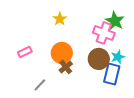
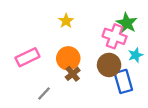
pink rectangle: (25, 52) -> (27, 57), size x1.5
cyan star: (118, 57) -> (135, 55), moved
blue rectangle: (112, 74) -> (123, 81), turned -30

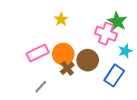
pink rectangle: (27, 57) -> (38, 53), moved
brown circle: (109, 65) -> (88, 60), moved
blue rectangle: (123, 81) -> (114, 75), turned 50

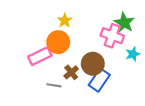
orange circle: (63, 54) -> (58, 42), moved
blue rectangle: (114, 75) -> (99, 80), moved
gray line: (41, 87) -> (54, 85), moved, turned 56

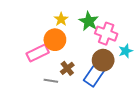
green star: (124, 23) -> (89, 21), moved
brown circle: (93, 64) -> (103, 60), moved

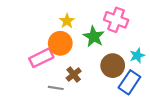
green star: (89, 21) -> (94, 37), moved
pink cross: (106, 34) -> (116, 20), moved
blue rectangle: (94, 76) -> (129, 82), moved

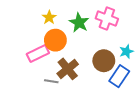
yellow star: (67, 21) -> (49, 17), moved
green star: (94, 37) -> (79, 23), moved
brown cross: (74, 75) -> (68, 69), size x1.5

